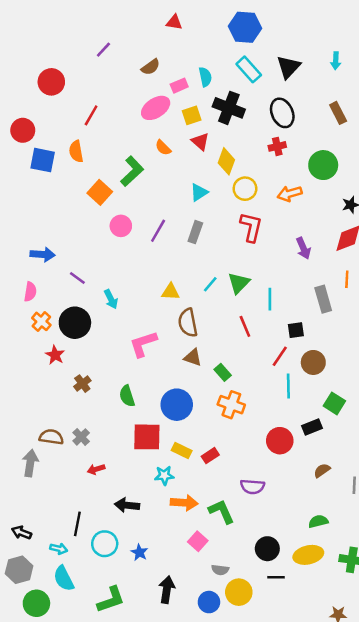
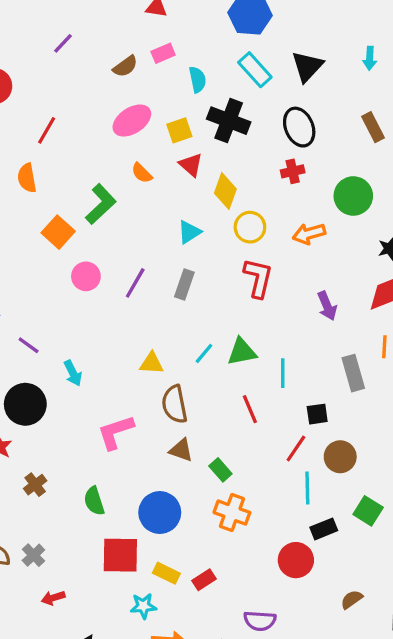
pink rectangle: (179, 86) -> (163, 53), moved
green triangle: (239, 283) -> (242, 352), turned 35
black rectangle: (312, 427) -> (324, 529), moved

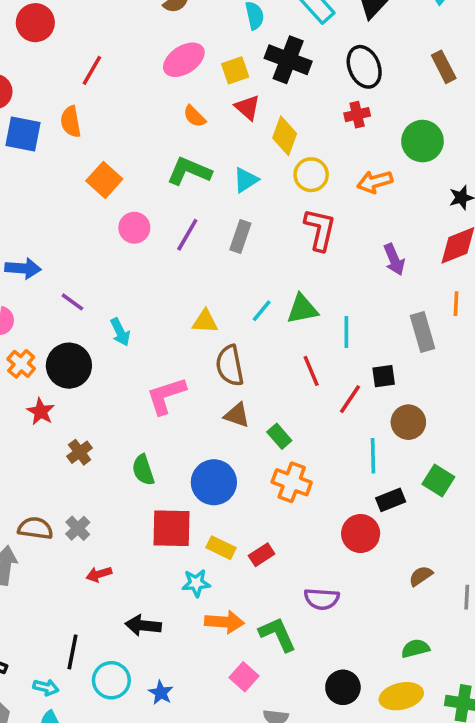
green L-shape: (101, 204) -> (189, 171), moved, turned -114
red line: (296, 449) -> (350, 399), moved

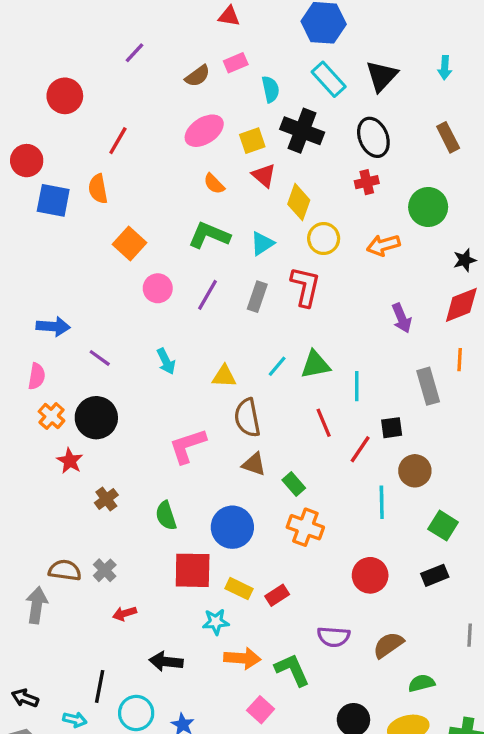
red L-shape: (320, 229) -> (305, 287), moved
cyan arrow: (120, 332) -> (166, 361), moved
black rectangle: (391, 500) -> (435, 575), moved
brown semicircle: (421, 576) -> (388, 645), moved, size x1.4

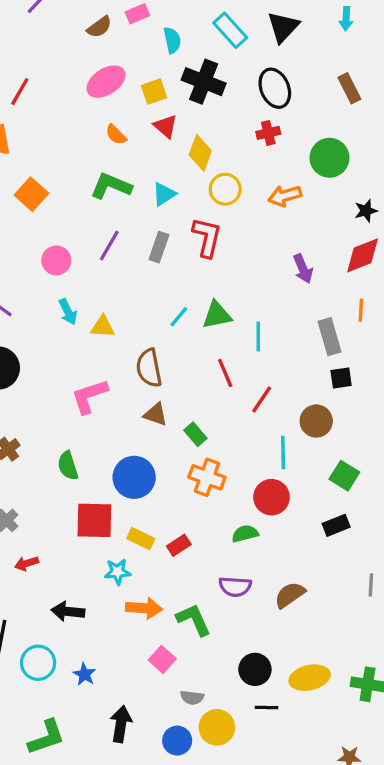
pink circle: (158, 288) -> (56, 260), moved
yellow triangle: (224, 376) -> (103, 327), moved
black square: (392, 428) -> (341, 378), moved
red circle: (370, 575) -> (272, 497), moved
green semicircle: (422, 683) -> (245, 534), moved

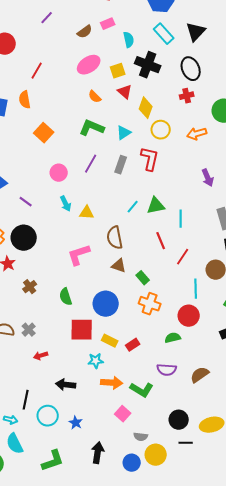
green L-shape: (194, 620) -> (142, 390), turned 145

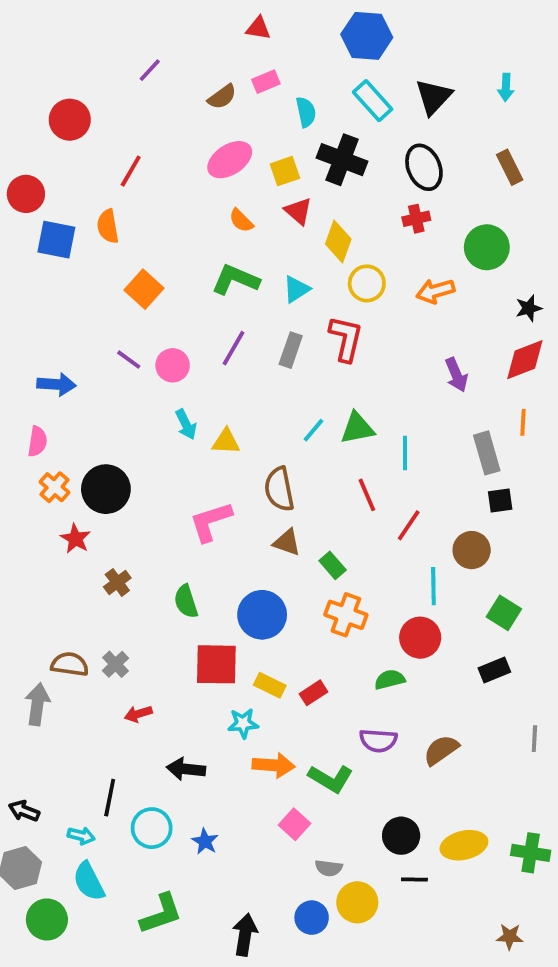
purple line: (26, 202) -> (129, 360), moved
black arrow: (98, 453) -> (245, 935), moved

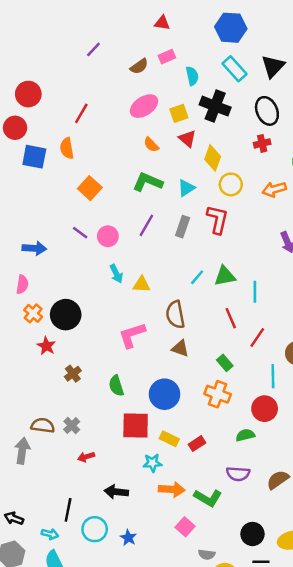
red circle: (70, 120) -> (28, 94), moved
green rectangle: (333, 565) -> (225, 363), moved

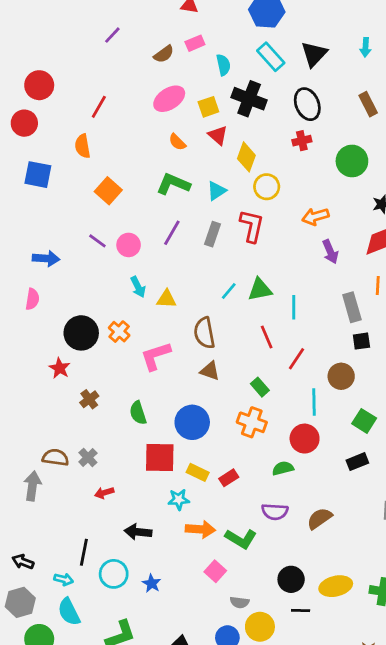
blue square: (34, 157) -> (38, 175), moved
orange arrow: (274, 189) -> (315, 217), moved
orange cross: (33, 313) -> (119, 332), moved

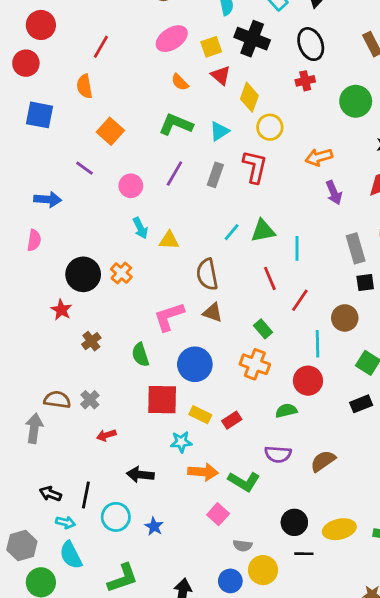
purple line: (97, 241) -> (84, 168), moved
pink L-shape: (156, 356) -> (169, 317), moved
black arrow: (23, 562) -> (50, 494), moved

